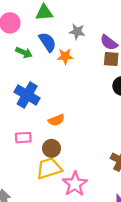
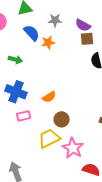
green arrow: (24, 53) -> (15, 60), moved
blue cross: (27, 95) -> (16, 92), moved
brown circle: (52, 148) -> (62, 119), moved

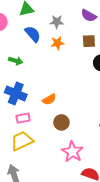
purple semicircle: (83, 25) -> (89, 16), moved
orange star: (48, 43) -> (57, 43), moved
yellow trapezoid: (49, 138) -> (22, 141), moved

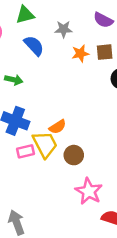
orange star: (57, 43) -> (80, 53), moved
yellow trapezoid: (22, 141) -> (45, 144), moved, turned 90

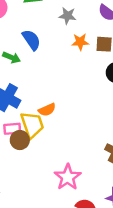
blue semicircle: (34, 46) -> (31, 40), moved
brown circle: (74, 155) -> (20, 140), moved

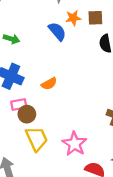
blue semicircle: (31, 40) -> (57, 31), moved
yellow trapezoid: (32, 125) -> (37, 139), moved

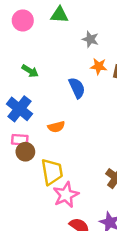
blue semicircle: (57, 31) -> (77, 88), moved
yellow trapezoid: (37, 139) -> (52, 172), moved

